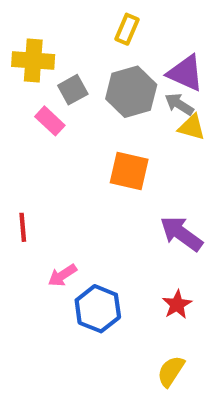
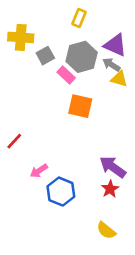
pink rectangle: (50, 121) -> (66, 75), moved
red line: (23, 227) -> (14, 141), turned 48
purple arrow: (181, 234) -> (113, 167), moved
yellow semicircle: (171, 371) -> (106, 230), turned -84

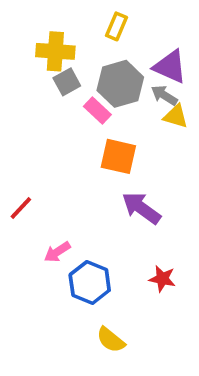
yellow cross: (21, 37) -> (55, 51), moved
purple arrow: (113, 167) -> (141, 208), moved
red star: (110, 189) -> (162, 279), turned -30
yellow semicircle: (106, 230) -> (111, 340), moved

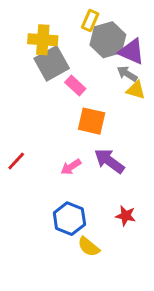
gray square: (67, 82) -> (52, 63), size x1.6
gray hexagon: (120, 84) -> (108, 40), moved
pink arrow: (57, 252) -> (71, 167), moved
yellow semicircle: (111, 340) -> (89, 247), moved

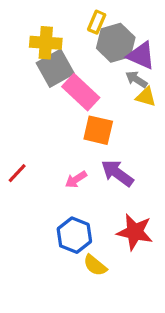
pink rectangle: (75, 86) -> (81, 92), size x1.6
red star: (126, 216) -> (135, 232), size x1.6

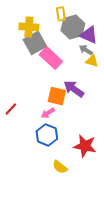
yellow rectangle: (97, 22) -> (61, 14), turned -32
orange square: (98, 130) -> (57, 96), moved
purple arrow: (117, 173) -> (74, 89), moved
blue hexagon: (74, 235) -> (47, 135), moved

